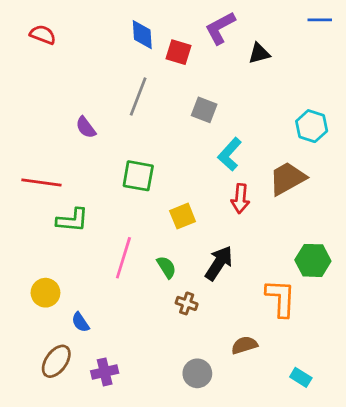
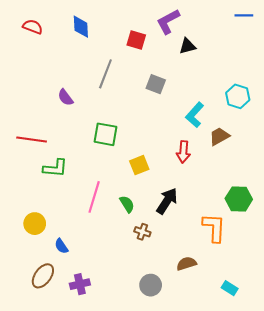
blue diamond: (142, 35) -> (81, 27), moved
black triangle: (259, 53) -> (188, 46), moved
cyan L-shape: (230, 154) -> (195, 115), moved
brown trapezoid: (287, 178) -> (219, 136), size x0.7

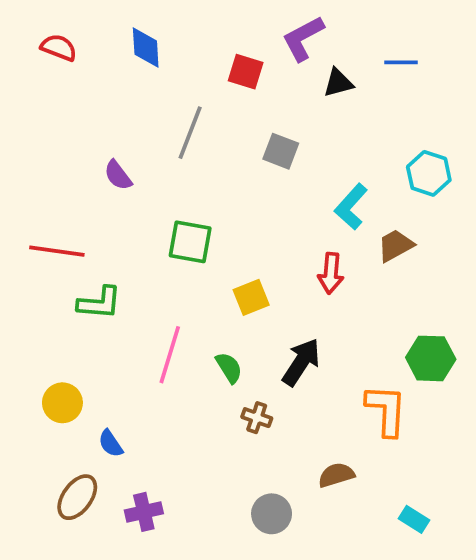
blue line: (244, 15) -> (401, 62), moved

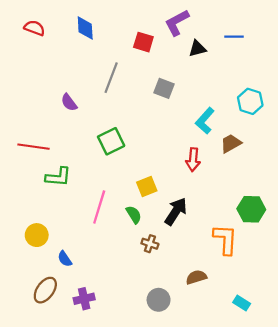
green square: (190, 242) -> (111, 141), turned -36
yellow square: (251, 297) -> (147, 187), moved

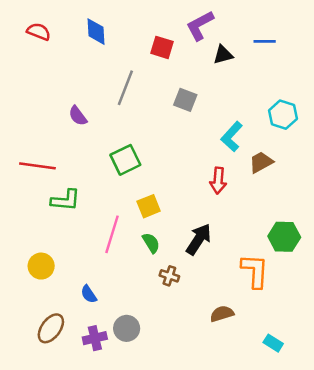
yellow square: (147, 187) -> (149, 206), moved
blue semicircle: (65, 259) -> (89, 294), moved
gray circle: (159, 300) -> (127, 328), moved

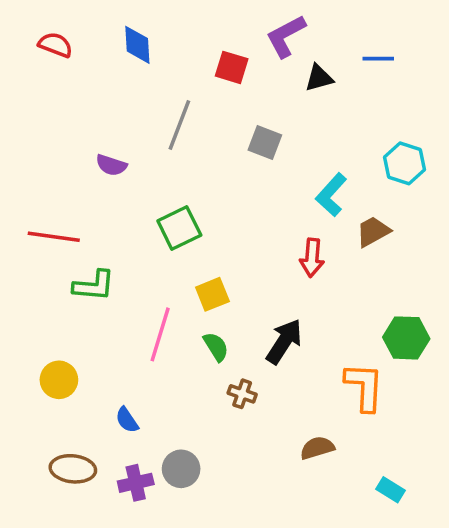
purple semicircle: (78, 116) -> (111, 165), turned -35
brown ellipse: (51, 328) -> (73, 469), turned 60

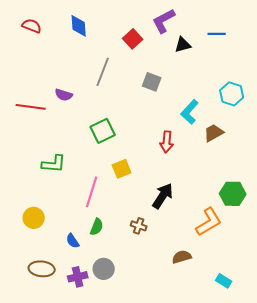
red square: (232, 67) -> (133, 39), turned 30
red line: (54, 237) -> (31, 107), moved
red arrow: (312, 258) -> (167, 142), moved
green semicircle: (216, 347) -> (97, 227), moved, turned 54
orange L-shape: (364, 387) -> (209, 222), turned 56

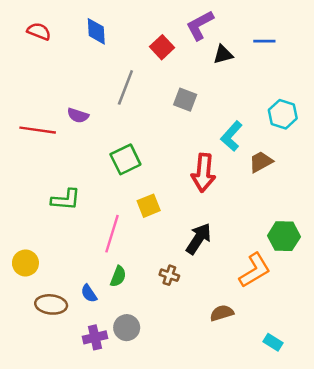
red arrow: (167, 142) -> (203, 173), size x1.4
yellow circle: (34, 218) -> (25, 263), moved
brown ellipse: (42, 269) -> (51, 304), moved

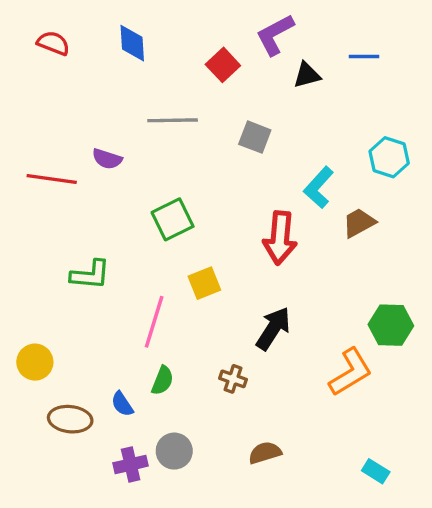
gray line: (125, 87) -> (173, 120), turned 68
brown semicircle: (222, 313) -> (265, 453), moved

